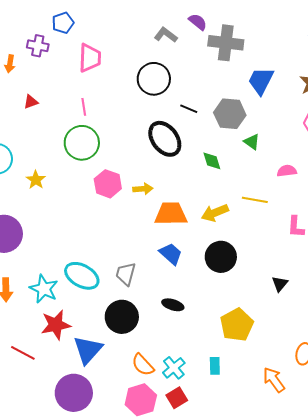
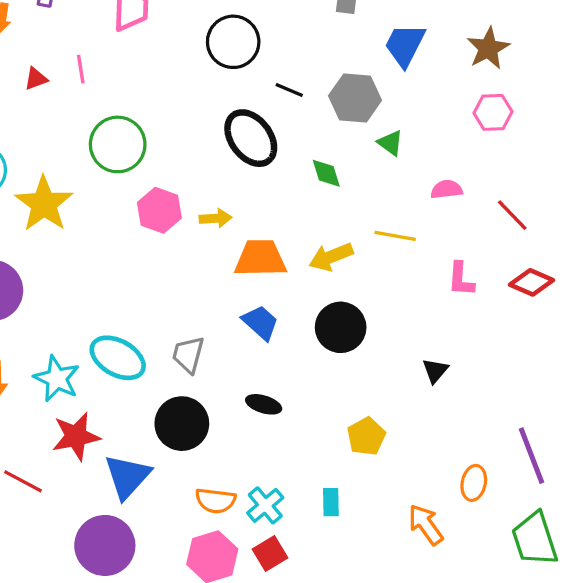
pink line: (84, 107) -> (81, 69), moved
yellow star: (36, 180) -> (44, 204), size x1.8
yellow pentagon: (237, 325) -> (366, 436), size x0.7
orange semicircle: (143, 365) -> (216, 501), turned -40

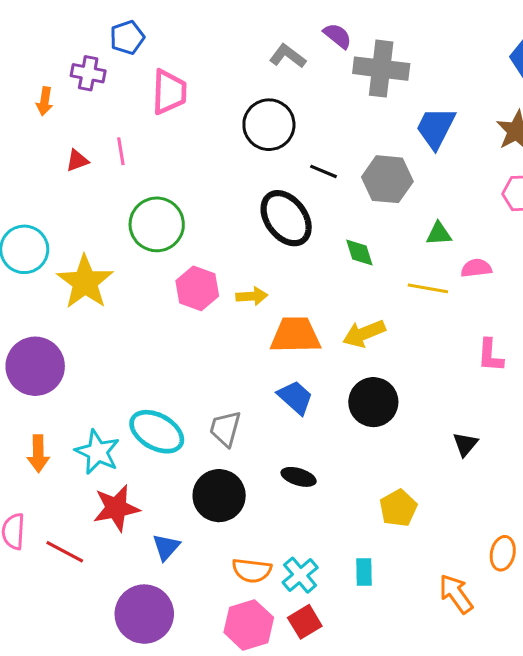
green triangle: (390, 143) -> (439, 234), moved, turned -40
yellow line: (395, 236) -> (428, 288), moved
blue triangle: (127, 476) -> (166, 547), size x0.6

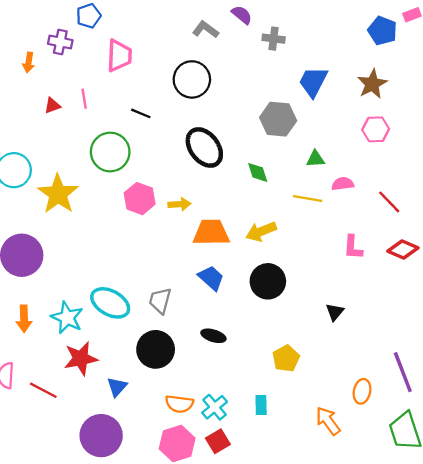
gray cross: (381, 69) -> (274, 39), size x0.6
black line: (323, 171) -> (141, 113), moved

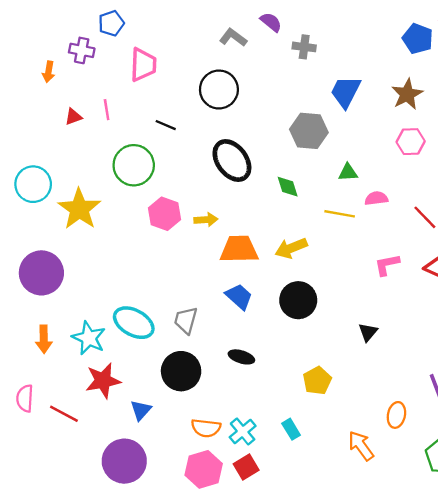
pink L-shape: (353, 247) -> (387, 265), turned 75
cyan rectangle: (261, 405) -> (291, 429), turned -30

